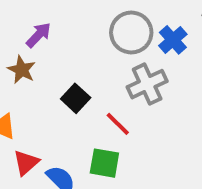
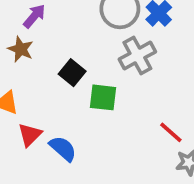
red line: (118, 124) -> (171, 132), moved
green square: (104, 163) -> (103, 97), moved

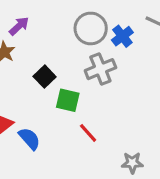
red line: (171, 132) -> (88, 133), moved

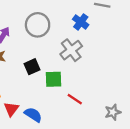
gray circle: (91, 28) -> (38, 25), moved
black square: (45, 77) -> (32, 67), turned 35

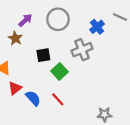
green square: (54, 79) -> (59, 71), turned 35
red line: (75, 99) -> (58, 99), moved

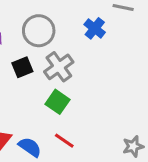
gray cross: (82, 50) -> (59, 67), moved
black square: (43, 55) -> (22, 67), moved

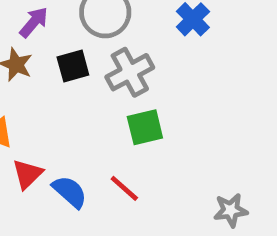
green square: (58, 102) -> (145, 127), moved, turned 35

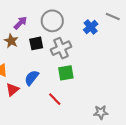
blue semicircle: (70, 192) -> (32, 78), moved, turned -98

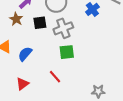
blue semicircle: (32, 78) -> (25, 54), moved
red triangle: (12, 90) -> (23, 84), moved

